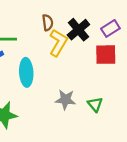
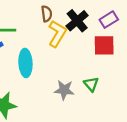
green triangle: (95, 104) -> (91, 84), moved

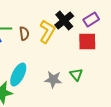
brown semicircle: (47, 14) -> (24, 34), moved
cyan ellipse: (25, 63) -> (18, 74), moved, turned 30

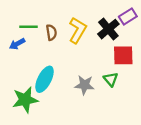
black cross: (64, 20) -> (108, 29), moved
red square: (87, 42) -> (123, 55), moved

